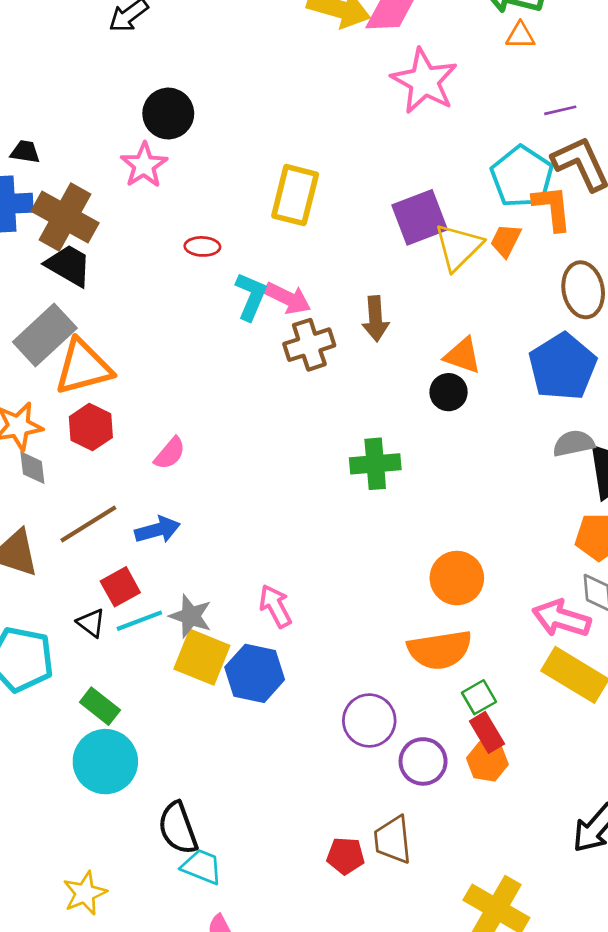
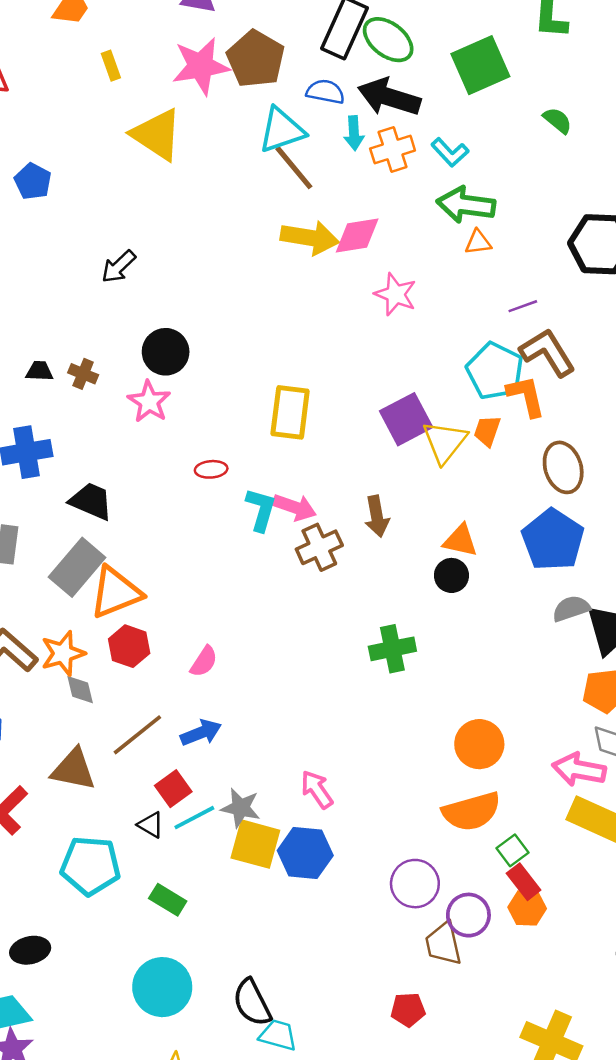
pink star: (424, 81) -> (396, 294), size x0.7
black trapezoid: (25, 152) -> (39, 371), moved
brown cross: (65, 217) -> (83, 374), moved, size x0.5
cyan circle: (105, 762) -> (162, 987), moved
brown trapezoid: (393, 840) -> (443, 944), moved

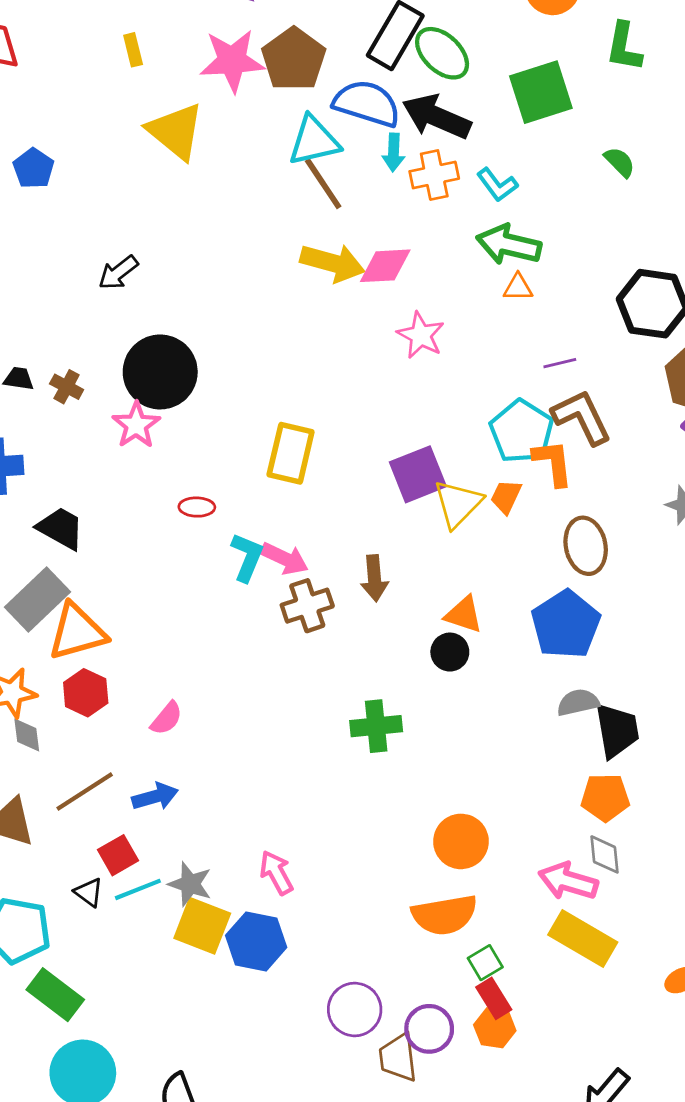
blue semicircle: (325, 92) -> (367, 103), size x1.6
black circle: (166, 352) -> (160, 372), size x1.4
purple circle: (415, 884) -> (355, 1009), moved
green rectangle: (168, 900) -> (55, 995), moved, size x1.4

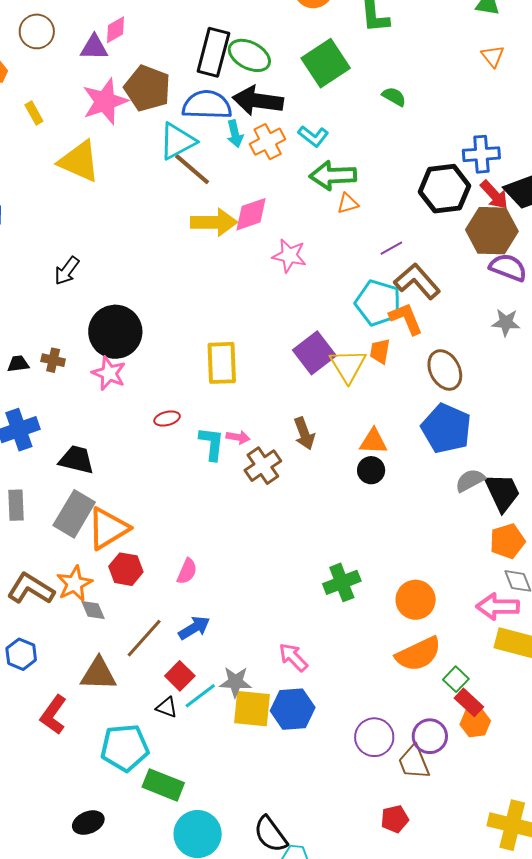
pink arrow: (285, 559) -> (238, 437), size x0.7
green cross: (376, 726) -> (342, 582), moved

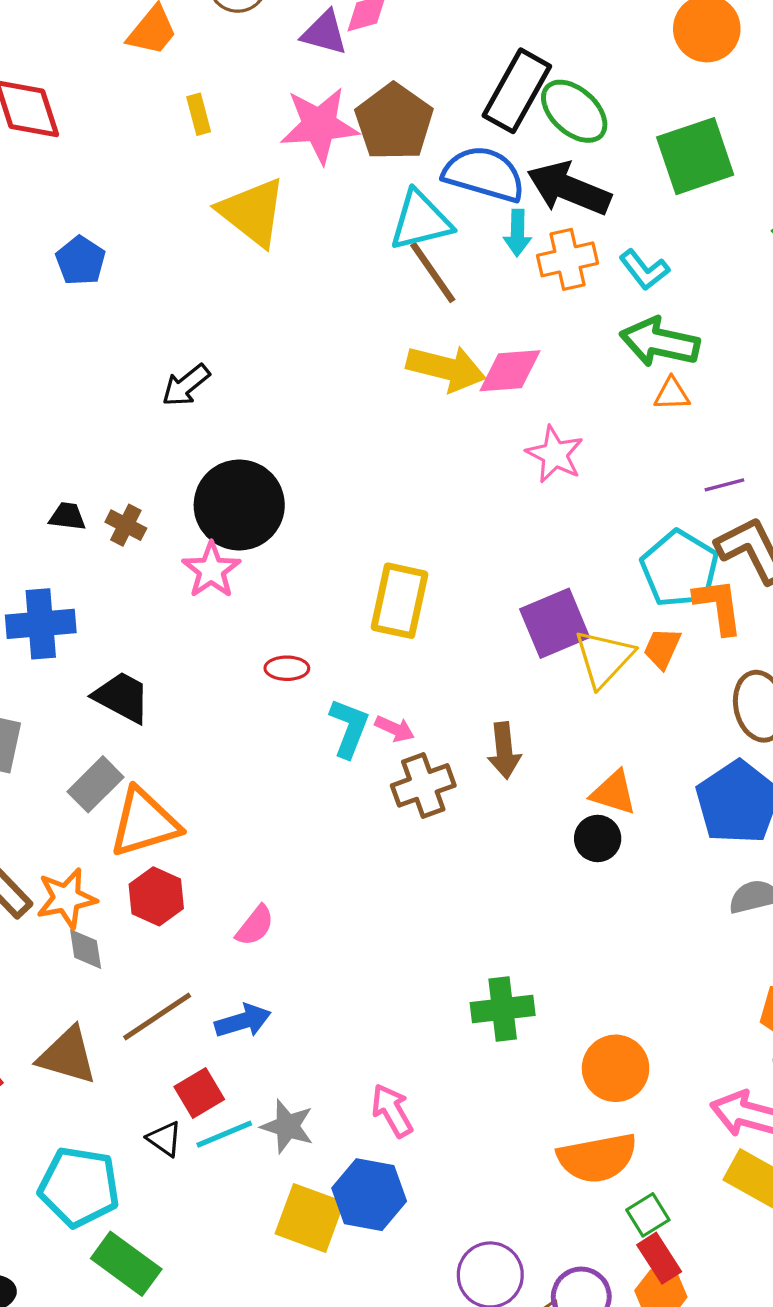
gray rectangle: (74, 514) -> (95, 784), size x0.7
yellow square: (252, 709) -> (310, 1218), moved

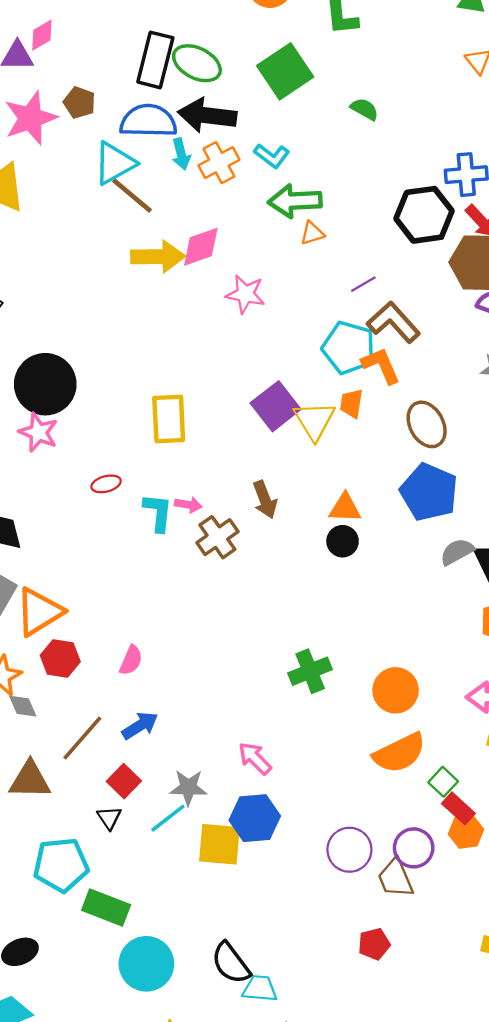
brown pentagon: (394, 122) -> (79, 102), size x0.6
cyan line: (224, 1134) -> (168, 818), moved
black triangle: (165, 1139) -> (109, 818), turned 36

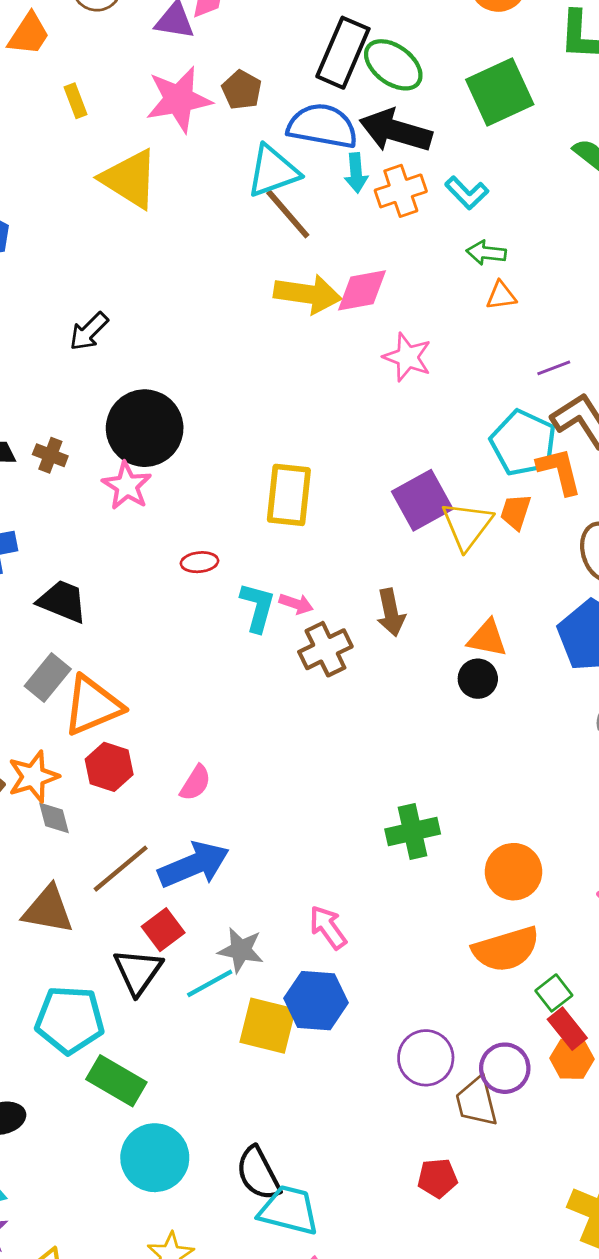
green arrow: (295, 201) -> (486, 253), size x0.6
blue arrow: (140, 726) -> (194, 865), size x1.5
black triangle: (109, 818) -> (138, 972), size x1.6
cyan trapezoid: (260, 989) -> (289, 1210), size x1.4

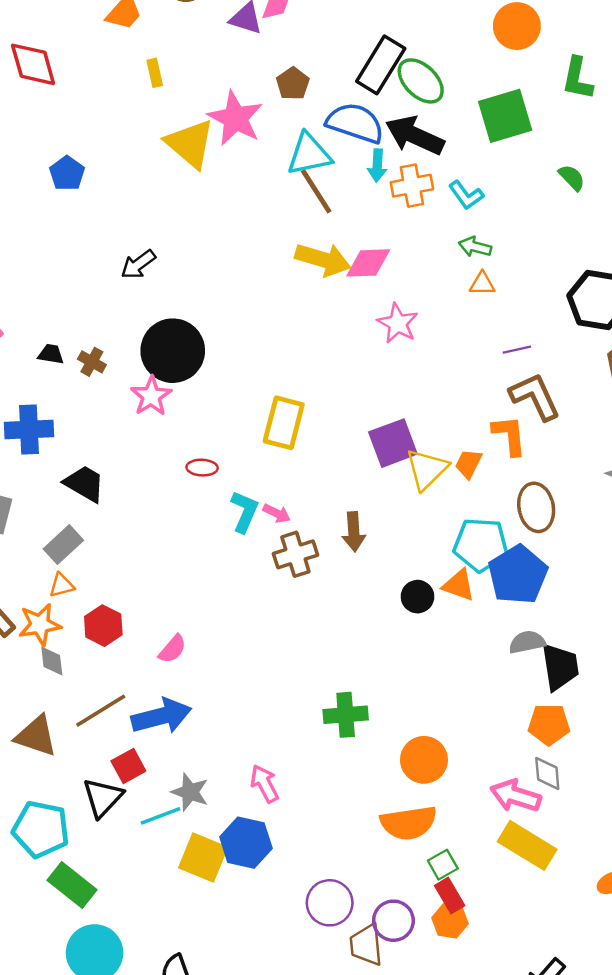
pink star: (179, 99) -> (235, 118), moved, turned 30
cyan pentagon: (523, 443) -> (481, 545), moved, turned -30
orange triangle: (487, 638) -> (459, 585), moved
orange triangle: (93, 706) -> (62, 585), moved, size x0.5

